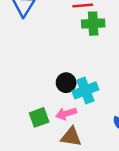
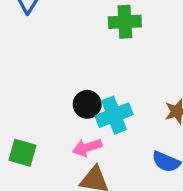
green square: (39, 117) -> (23, 153), moved, turned 36

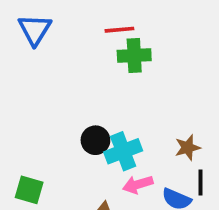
pink arrow: (87, 147) -> (138, 184), moved

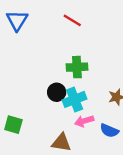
red line: (119, 30) -> (72, 20), turned 36
green cross: (134, 55) -> (77, 67), moved

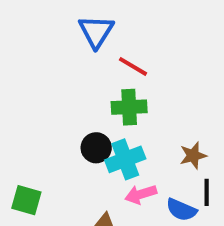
blue triangle: (17, 20) -> (96, 32), moved
red line: (72, 20) -> (133, 66), moved

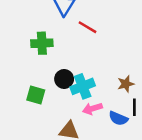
green cross: (129, 107) -> (42, 43), moved
green square: (26, 200) -> (36, 95), moved

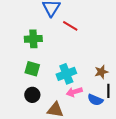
black circle: (64, 79) -> (32, 95), moved
green square: (36, 95) -> (32, 69), moved

